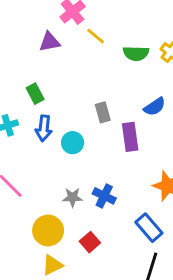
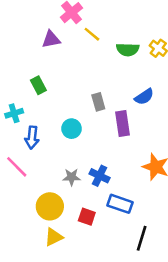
blue arrow: (44, 128) -> (32, 138), moved
blue rectangle: (149, 228) -> (120, 204), moved, turned -30
red square: (90, 242) -> (87, 217), turned -30

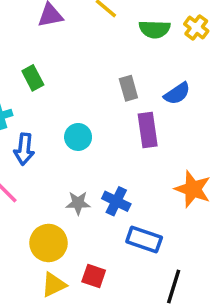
gray rectangle: (98, 102) -> (128, 88), moved
red square: (87, 217) -> (94, 276), moved

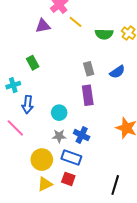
purple rectangle: (148, 130) -> (88, 95), moved
cyan circle: (78, 137) -> (59, 113), moved
blue rectangle: (144, 240) -> (71, 158), moved

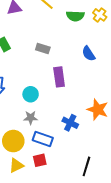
gray rectangle: (89, 69) -> (43, 48), moved, turned -56
blue semicircle: (117, 72) -> (89, 54), turned 91
blue cross: (82, 135) -> (70, 123), moved
red square: (68, 179) -> (40, 160), turned -32

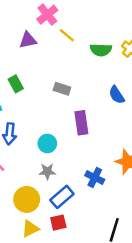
blue rectangle: (43, 139) -> (62, 197), turned -60

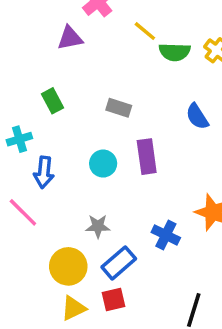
yellow line: (67, 35) -> (145, 31), moved
cyan circle: (47, 143) -> (103, 164), moved

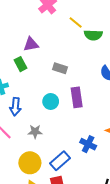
purple triangle: (70, 38) -> (31, 44), moved
gray star: (98, 226) -> (35, 132), moved

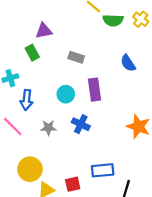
blue cross: (88, 144) -> (81, 124), moved
blue rectangle: (60, 161) -> (103, 170), moved, turned 36
yellow circle: (30, 163) -> (30, 169), moved

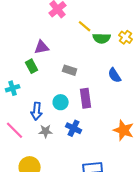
blue arrow: (27, 100) -> (37, 111), moved

